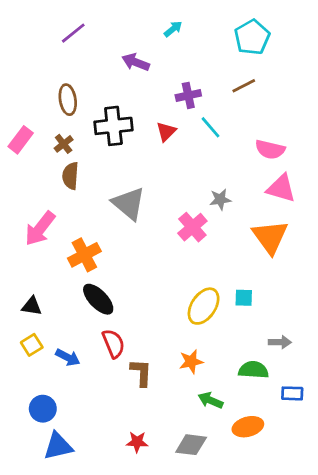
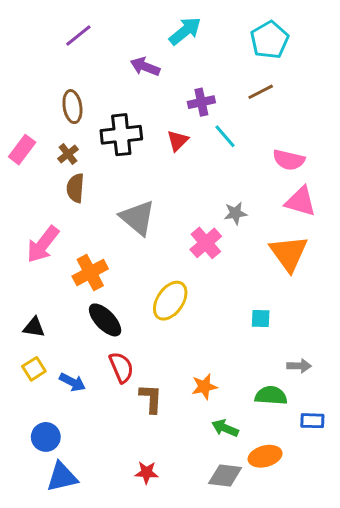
cyan arrow: (173, 29) -> (185, 31), size x1.6
yellow ellipse: (204, 306) -> (170, 301), moved
gray diamond: (191, 445) -> (225, 475), moved

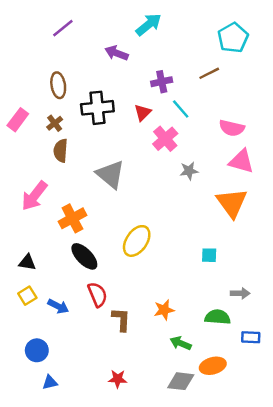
cyan pentagon: (269, 40) -> (233, 38), moved
pink cross: (206, 243) -> (165, 139), moved
blue triangle: (62, 477) -> (50, 382), size x0.6

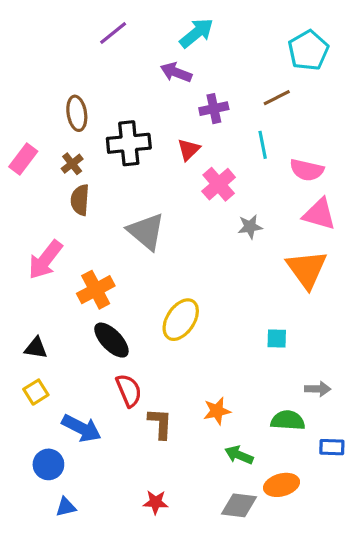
purple line: (63, 28) -> (113, 33), moved
purple arrow: (116, 53) -> (176, 72), moved
cyan line: (181, 109) -> (263, 145), moved, turned 30
blue arrow: (58, 306) -> (82, 428), moved, size x1.4

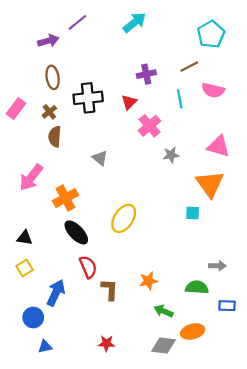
purple arrow: (176, 72) -> (48, 41), moved, turned 144
pink semicircle: (307, 170) -> (213, 90), moved
gray triangle: (146, 231) -> (100, 158), size x0.6
cyan square: (277, 338) -> (193, 213), moved
blue arrow: (82, 428) -> (56, 293), turned -92

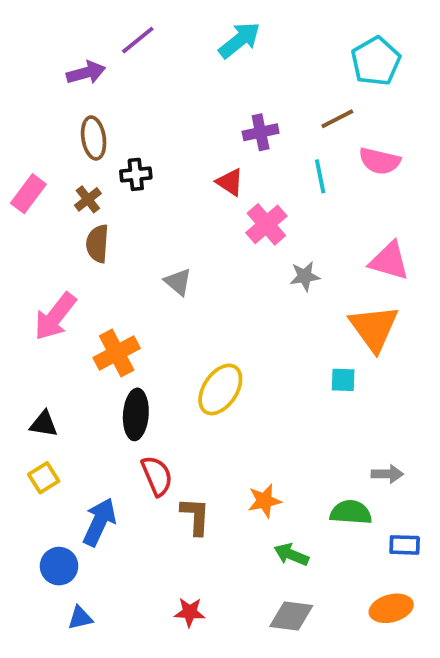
black cross: (88, 98) -> (136, 174), moved, size x0.6
red triangle: (129, 102) -> (230, 182), turned -42
black ellipse: (76, 232) -> (136, 414), turned 48
orange ellipse: (193, 331) -> (391, 608), moved

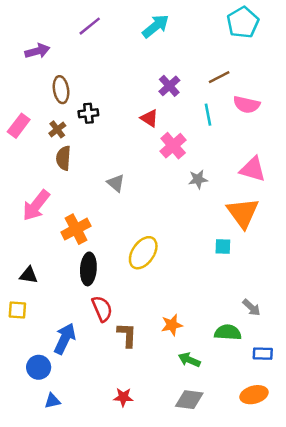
cyan pentagon: (376, 61) -> (243, 22), moved
purple arrow: (86, 73) -> (37, 51), moved
purple cross: (261, 132) -> (169, 86), turned -30
gray arrow: (387, 474) -> (252, 308), turned 42
yellow square: (44, 478) -> (17, 310), moved, turned 36

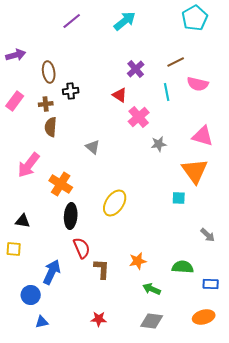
purple arrow: (37, 51) -> (16, 55), moved
brown cross: (57, 129) -> (46, 104), turned 32
orange cross: (76, 229) -> (61, 184), turned -30
gray arrow: (252, 308) -> (208, 235), moved

